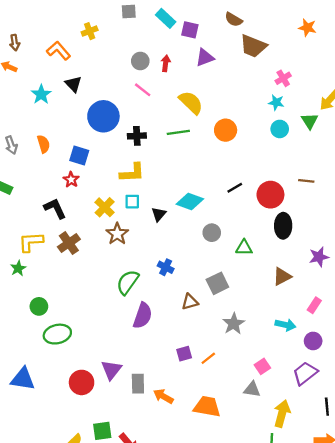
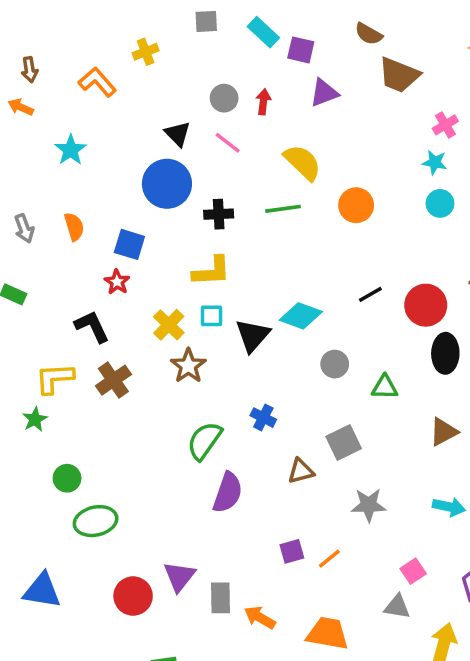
black triangle: (73, 84) -> (178, 134), moved
black triangle: (159, 214) -> (253, 335), size x1.5
gray star: (234, 324) -> (369, 505), turned 30

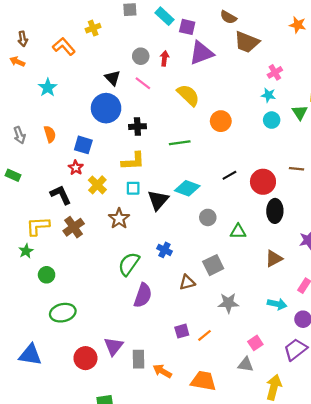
purple triangle: (324, 93) -> (201, 53), size x1.4
green line: (283, 209) -> (180, 143), moved
yellow cross: (169, 325) -> (97, 185), moved
green circle: (67, 478) -> (47, 275), moved

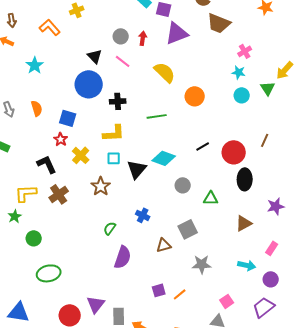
brown line: (297, 169) -> (265, 140), turned -72
green semicircle: (129, 264) -> (110, 228), size x0.6

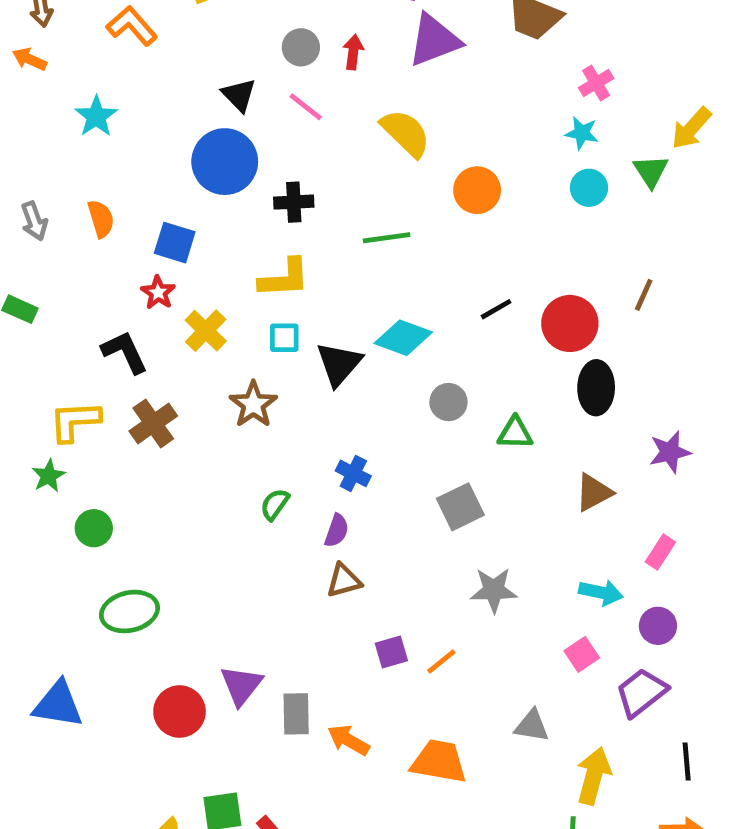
brown triangle: (164, 245) -> (344, 581), moved
purple semicircle: (123, 257) -> (337, 531), moved, size x0.6
pink square: (227, 301) -> (582, 654), moved

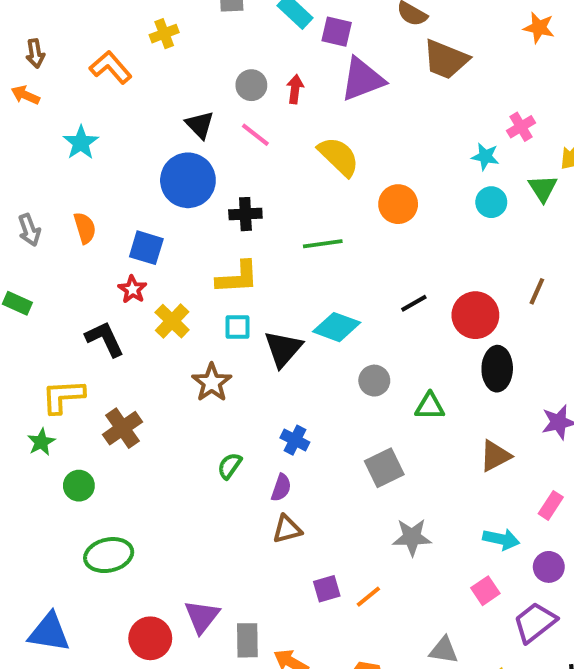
pink cross: (596, 83) -> (521, 127), moved
brown cross: (153, 423) -> (123, 428), moved

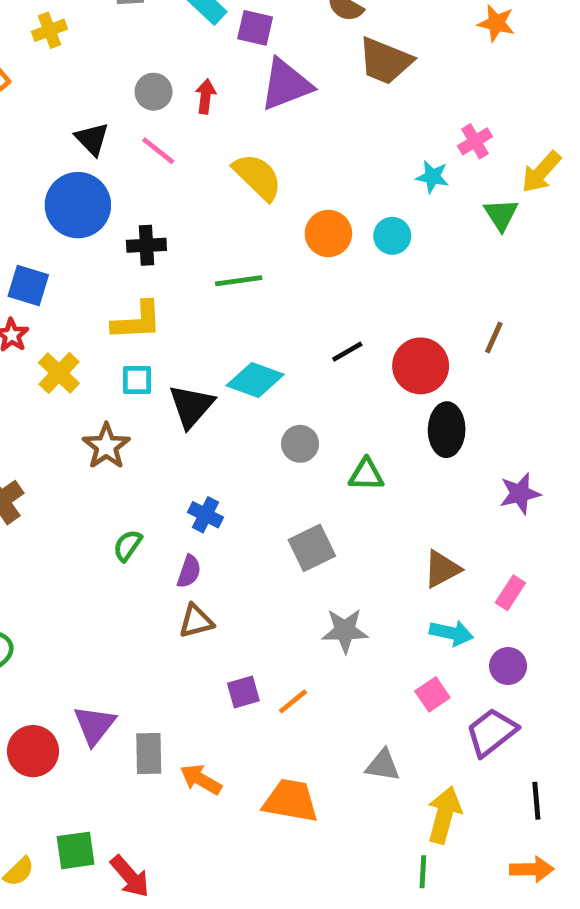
cyan circle: (491, 202) -> (392, 236), moved
brown triangle: (495, 456) -> (442, 569), moved

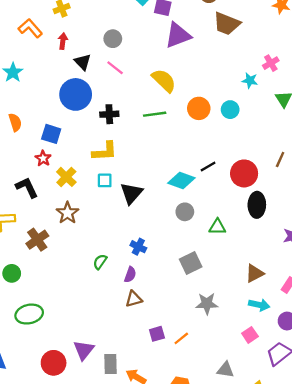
red arrow: (206, 96) -> (63, 41), moved
green line: (239, 281) -> (155, 114), moved
cyan diamond: (255, 380) -> (181, 180), moved
brown star: (106, 446) -> (67, 213), moved

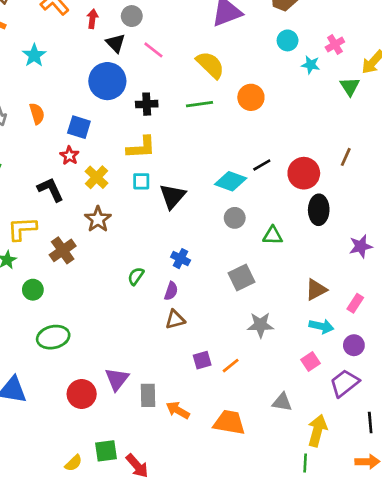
gray circle: (113, 39) -> (132, 16), moved
cyan circle: (230, 110) -> (288, 40), moved

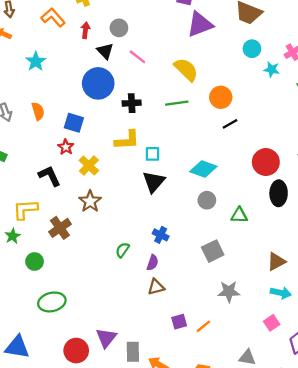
black line: (262, 165) -> (230, 124), moved
cyan square: (141, 181) -> (153, 154), moved

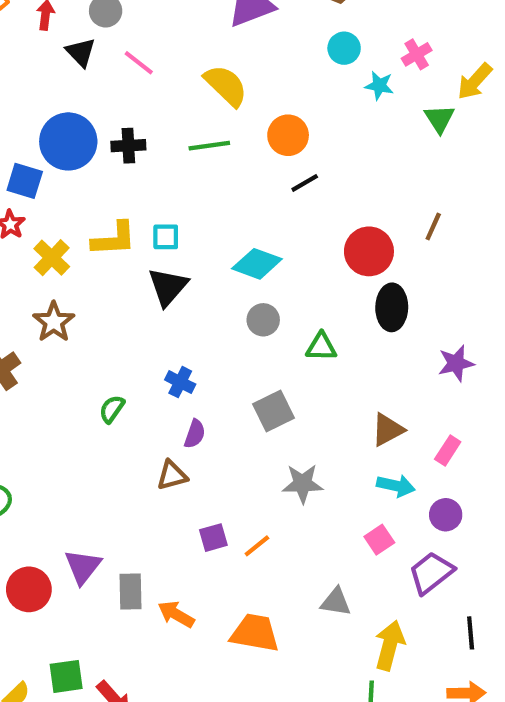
blue circle: (98, 83) -> (68, 141), moved
yellow L-shape: (127, 140) -> (114, 239), moved
purple semicircle: (153, 263) -> (195, 434), moved

